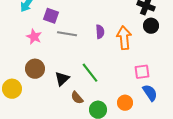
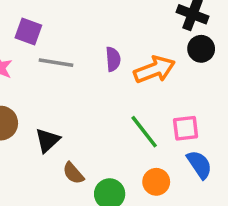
orange arrow: (124, 38) -> (154, 70), turned 75
green line: (90, 73) -> (144, 132), moved

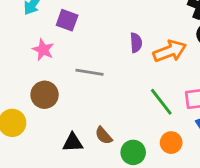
gray line: (56, 63) -> (90, 72), moved
black triangle: (47, 140) -> (73, 143), moved, turned 40

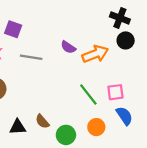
purple semicircle: (136, 43) -> (68, 47), turned 128
gray line: (90, 72) -> (31, 57), moved

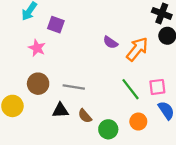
orange arrow: (95, 54) -> (137, 49), turned -30
gray line: (31, 57) -> (74, 87), moved
black triangle: (18, 127) -> (60, 110), moved

